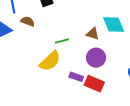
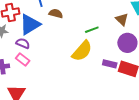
brown triangle: (93, 34) -> (122, 19), turned 32

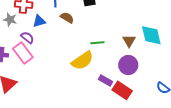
blue triangle: (30, 24) -> (39, 21), size x0.6
pink rectangle: (23, 59) -> (23, 53), size x1.5

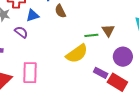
brown semicircle: (67, 18) -> (60, 11), turned -144
brown triangle: (129, 41) -> (108, 30), moved
pink rectangle: (23, 53) -> (30, 73), moved, turned 40

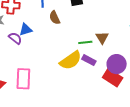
blue triangle: (32, 15) -> (26, 30), moved
purple rectangle: (101, 73) -> (89, 60), moved
red rectangle: (117, 82) -> (113, 78), moved

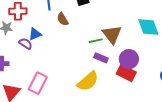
brown triangle: (102, 38) -> (112, 34), size x1.5
yellow semicircle: (71, 60) -> (88, 81), moved
pink rectangle: (23, 79) -> (38, 83), turned 30

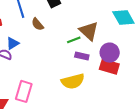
yellow semicircle: (88, 81) -> (73, 81), turned 35

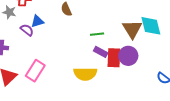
brown triangle: (89, 31) -> (132, 29), moved
red rectangle: (109, 67) -> (114, 58), moved, turned 60

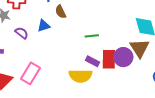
blue triangle: (37, 21) -> (44, 26), moved
brown triangle: (132, 29) -> (140, 48), moved
purple rectangle: (101, 52) -> (93, 61), moved

